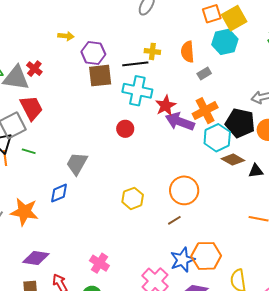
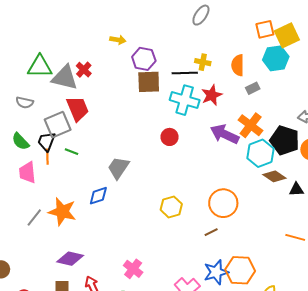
red star: (166, 106) -> (212, 95), moved
orange cross: (205, 111) -> (251, 125), turned -30

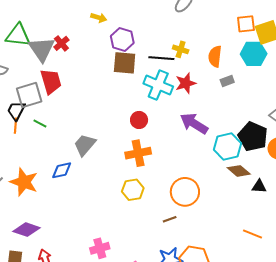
gray triangle: (65, 78) -> (42, 49), turned 36
orange cross: (251, 125) -> (138, 153), moved, turned 35
pink cross: (133, 269) -> (100, 248), moved, turned 30

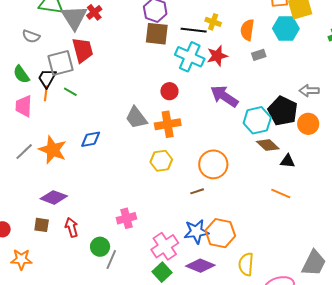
gray trapezoid: (85, 145) -> (136, 118), moved, turned -80
orange line: (252, 234) -> (281, 194), moved

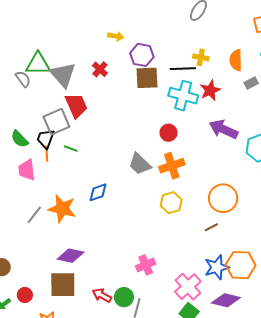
red cross: (94, 12) -> (100, 69), moved
gray semicircle: (31, 36) -> (23, 79), moved, turned -138
brown square: (42, 225) -> (63, 285), size x1.8
red arrow: (72, 227) -> (102, 295), moved, turned -36

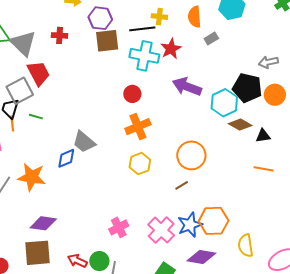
red cross: (100, 69) -> (60, 35), turned -35
gray trapezoid: (140, 164) -> (84, 142), moved
pink cross: (188, 287) -> (161, 230), moved

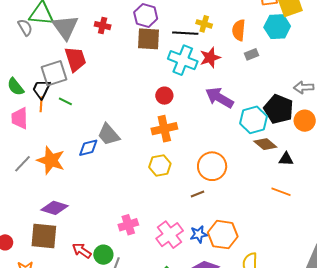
blue star: (190, 225) -> (199, 234), size x0.7

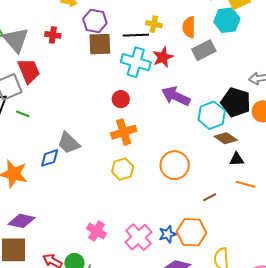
gray rectangle: (252, 54) -> (204, 50), size x1.6
black triangle: (286, 159) -> (237, 159), moved
brown line: (197, 194) -> (210, 197), moved
pink cross: (128, 225) -> (97, 231), turned -36

